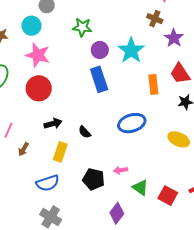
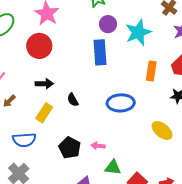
green triangle: (140, 188) -> (113, 167), turned -42

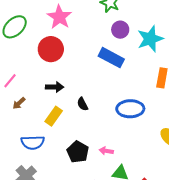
blue rectangle: (100, 52) -> (111, 58), turned -60

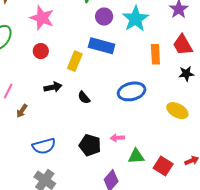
red circle: (51, 49) -> (41, 51), size x0.6
yellow rectangle: (54, 116) -> (75, 61), moved

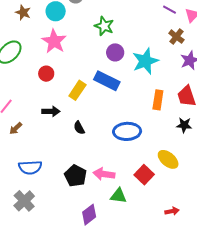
pink arrow: (117, 138) -> (104, 174), size x1.5
red square: (163, 166) -> (144, 175), moved

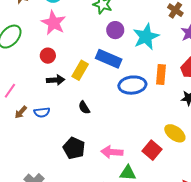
black arrow: (51, 111) -> (56, 80), moved
blue ellipse: (127, 131) -> (132, 85), moved
blue semicircle: (30, 167) -> (42, 112), moved, size x0.7
black pentagon: (76, 176) -> (74, 148), moved

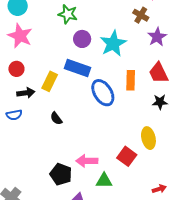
blue ellipse: (132, 85) -> (103, 93), turned 68
blue semicircle: (42, 112) -> (14, 115), moved
yellow ellipse: (175, 133) -> (148, 138), turned 45
black pentagon: (74, 148) -> (61, 174), moved

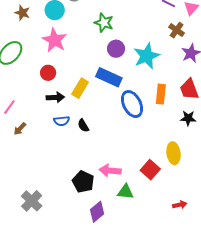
blue semicircle: (14, 115) -> (62, 121), moved

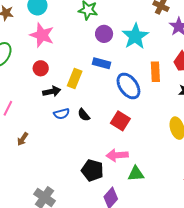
blue rectangle: (109, 77) -> (101, 63), size x0.7
brown arrow: (20, 129) -> (23, 139), moved
red square: (150, 170) -> (120, 121), moved

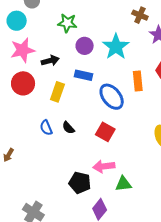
pink star: (42, 35) -> (23, 50), turned -30
red circle: (41, 68) -> (23, 83), size x1.5
black arrow: (52, 91) -> (50, 61), moved
blue semicircle: (62, 114) -> (46, 128), turned 84

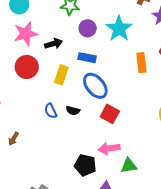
blue ellipse: (112, 97) -> (95, 86), moved
black semicircle: (68, 128) -> (73, 110), turned -32

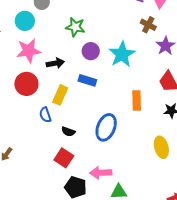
orange rectangle: (141, 63) -> (137, 101), moved
blue ellipse: (95, 86) -> (106, 127), moved, turned 56
blue semicircle: (51, 111) -> (45, 115), moved
red square: (110, 114) -> (64, 158), moved

